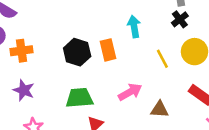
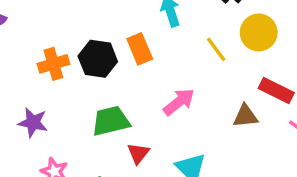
orange cross: (21, 51) -> (53, 64), moved
brown triangle: (160, 109) -> (245, 116), moved

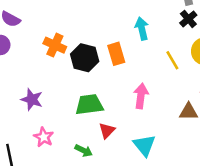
orange cross: (53, 64) -> (55, 45), moved, turned 35
pink arrow: (179, 102) -> (141, 96), turned -50

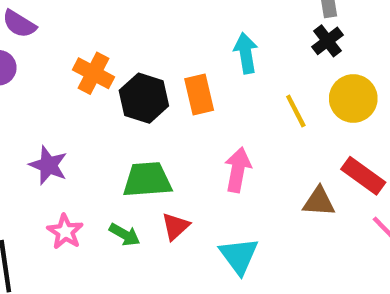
green arrow: (84, 151) -> (125, 235), moved

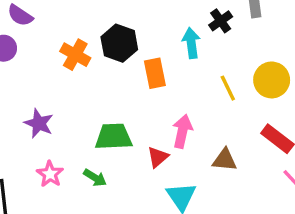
black cross: (328, 41) -> (221, 21), moved
black hexagon: (144, 98) -> (119, 43), moved
brown triangle: (319, 202) -> (225, 160), moved
red triangle: (175, 226) -> (158, 157), moved

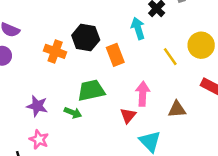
green trapezoid: (114, 137) -> (91, 90), moved
pink star: (50, 174) -> (39, 139), moved
green arrow: (95, 178) -> (73, 113), moved

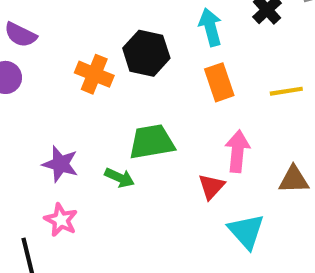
cyan arrow: (138, 28) -> (210, 27), moved
orange rectangle: (115, 55) -> (219, 82), moved
yellow line: (170, 57) -> (286, 91), turned -66

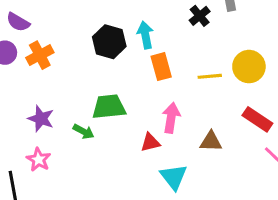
cyan arrow: (210, 27) -> (145, 35), moved
orange cross: (94, 74) -> (40, 55), moved, turned 36
red triangle: (211, 187) -> (150, 142), turned 30

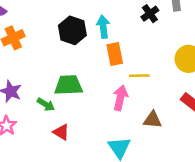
yellow line: (210, 76) -> (139, 76), moved
red triangle: (150, 142) -> (61, 132), moved, turned 42

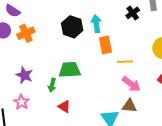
pink arrow: (120, 98) -> (131, 84), moved, turned 114
green arrow: (46, 105) -> (52, 85), turned 72
brown triangle: (153, 120) -> (129, 106), moved

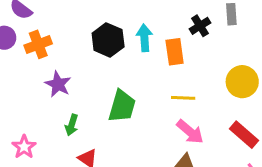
orange rectangle: (106, 45) -> (175, 52), moved
green trapezoid: (70, 70) -> (122, 106), moved, turned 105
purple star: (24, 75) -> (58, 84), moved

